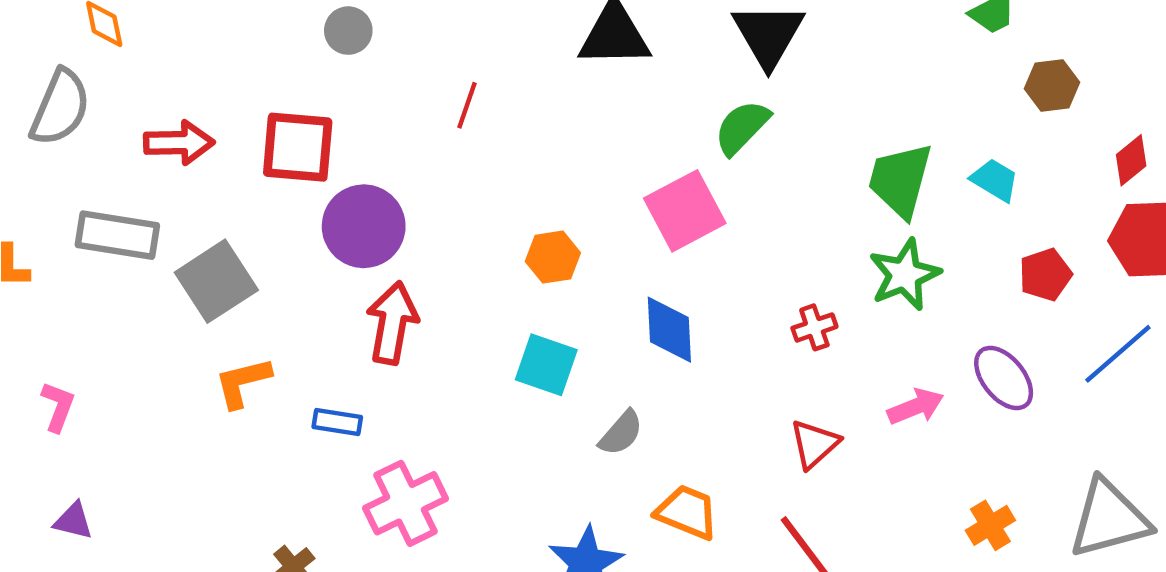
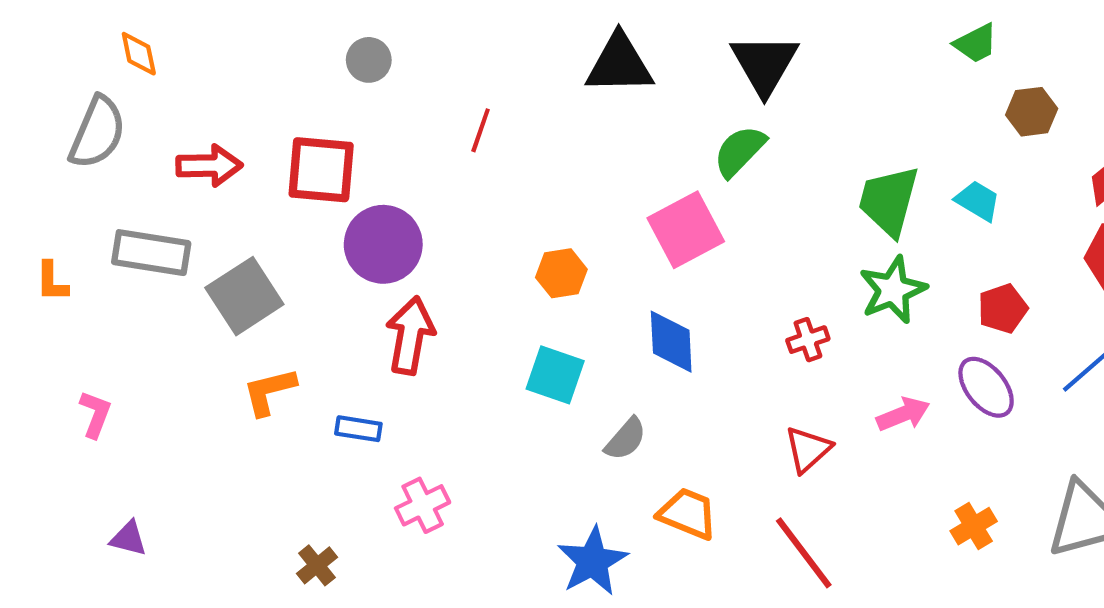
red pentagon: (1045, 275) -> (1003, 309), moved
pink cross: (405, 503) -> (423, 505), size x0.7
purple triangle: (73, 521) -> (128, 538), moved

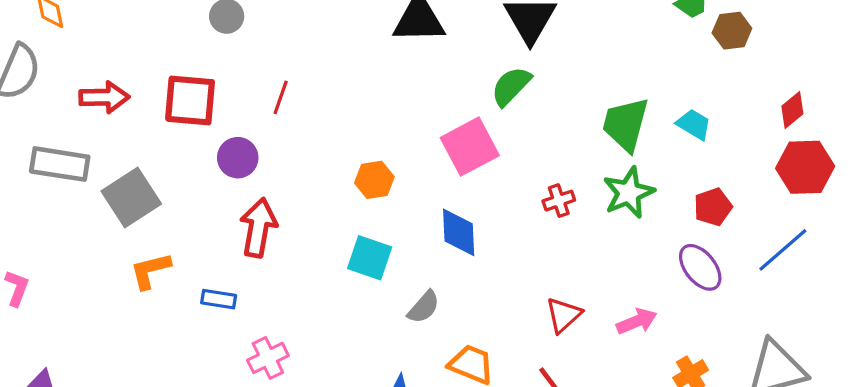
brown hexagon: (1032, 112) -> (732, 31), moved
red line: (481, 130) -> (281, 97), moved
purple circle: (383, 244) -> (238, 158), size x0.7
red cross: (808, 340) -> (559, 201), moved
pink arrow: (903, 414) -> (637, 321), moved

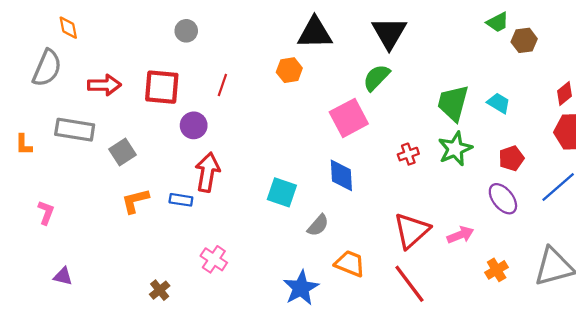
orange hexagon: (374, 180) -> (289, 70), moved
gray square: (131, 197) -> (122, 152), size x0.7
blue rectangle: (219, 299) -> (181, 200), moved
red triangle: (564, 315) -> (412, 231), size x1.5
pink cross: (268, 358) -> (214, 259), turned -30

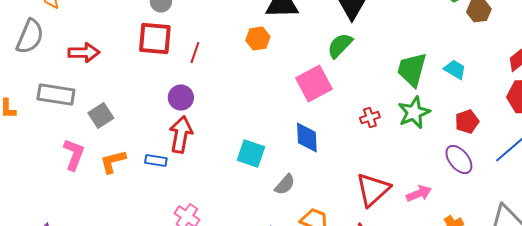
red square: (162, 87) -> (155, 38), moved
purple circle: (194, 125) -> (181, 98), moved
pink L-shape: (46, 213) -> (74, 154), moved, size x1.4

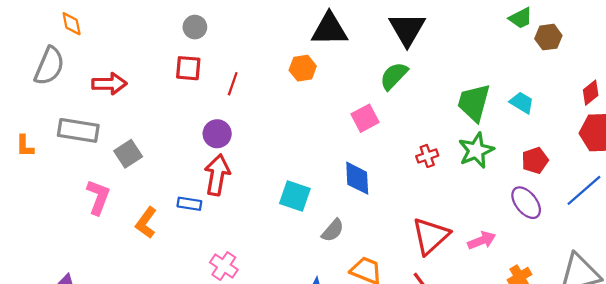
red square: (155, 38) -> (188, 68), size x0.7
pink square: (314, 84) -> (365, 118), size x0.7
orange L-shape: (113, 162) -> (146, 223), moved, turned -40

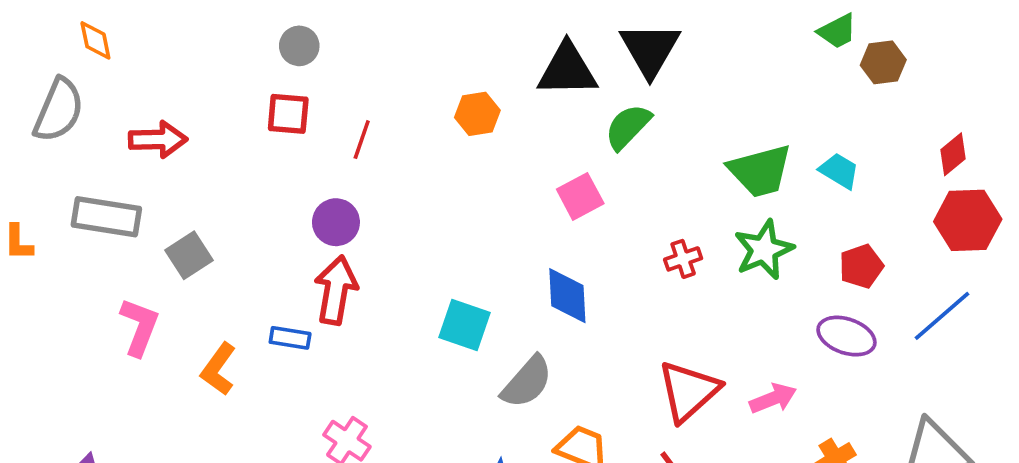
black triangle: (329, 29) -> (567, 70), moved
green trapezoid: (474, 103) -> (760, 171), turned -120
purple ellipse: (526, 203) -> (846, 336), turned -32
gray semicircle: (333, 230) -> (527, 382), size x1.4

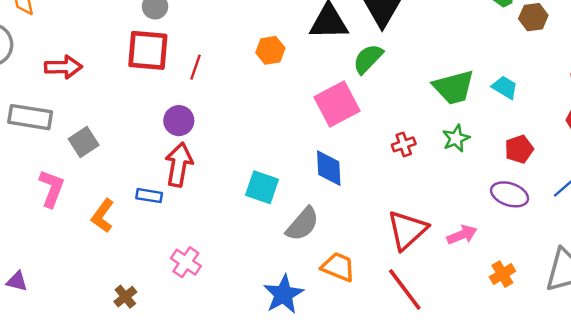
red square: (288, 114) -> (148, 50), size x1.5
pink square: (580, 196) -> (337, 104), size x1.5
green star: (764, 250) -> (456, 138), size x0.7

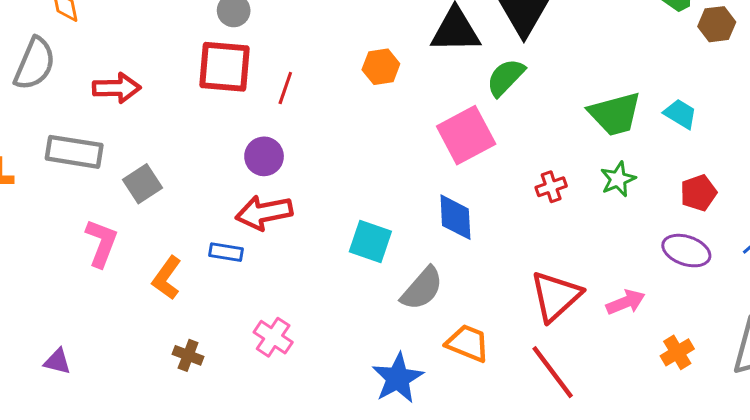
red arrow: (179, 165) -> (264, 213), turned -111
brown cross: (125, 297) -> (188, 355), moved, turned -30

